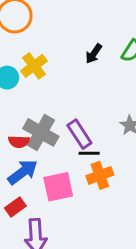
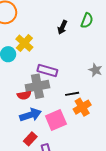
gray cross: (41, 132) -> (37, 86), turned -30
purple rectangle: (79, 134) -> (47, 70), moved, turned -30
blue arrow: (23, 172) -> (30, 115), turned 30

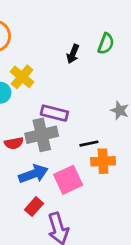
red semicircle: (24, 95) -> (14, 143), moved
orange cross: (82, 107) -> (103, 161), turned 30

